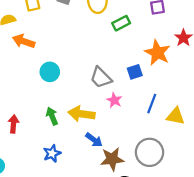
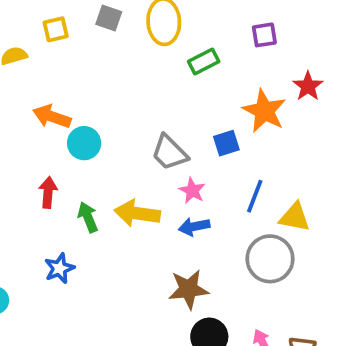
orange arrow: (24, 41) -> (52, 117), moved
red arrow: (13, 124) -> (48, 192), moved
blue arrow: (94, 140) -> (194, 227), moved, turned 132
gray circle: (149, 152) -> (270, 259), moved
blue star: (52, 153) -> (59, 268), moved

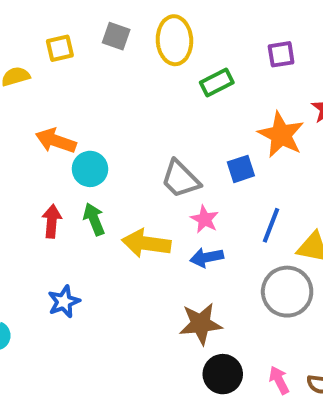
green arrow: (88, 217) -> (94, 219), moved

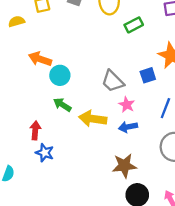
green arrow: (94, 219) -> (62, 105), turned -36
red arrow: (52, 221) -> (35, 130), moved
blue star: (64, 302) -> (45, 153), turned -30

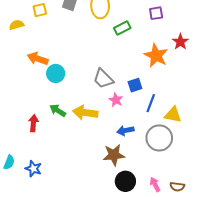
blue square: (148, 75) -> (135, 85), moved
green arrow: (62, 105) -> (58, 110), moved
blue arrow: (128, 127) -> (125, 131), moved
blue star: (45, 153) -> (33, 169), moved

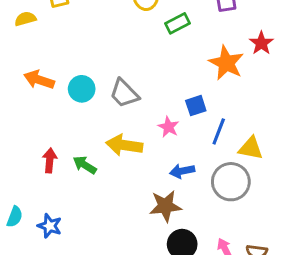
orange arrow: (38, 59) -> (39, 80), moved
gray trapezoid: (103, 79) -> (124, 93), moved
green arrow: (58, 110) -> (85, 165), moved

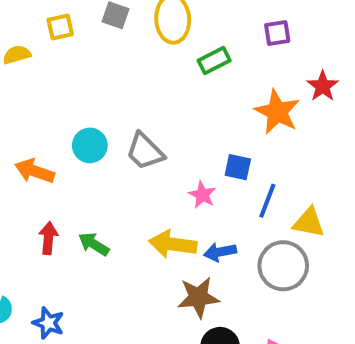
orange arrow: (39, 80) -> (35, 171), moved
blue square: (196, 106) -> (238, 167), turned 30
yellow arrow: (124, 145) -> (173, 244), moved

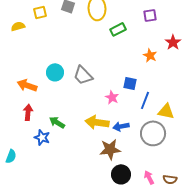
orange star: (277, 112) -> (150, 55), size x0.6
red arrow: (48, 238) -> (28, 112), moved
blue star: (48, 323) -> (42, 137), moved

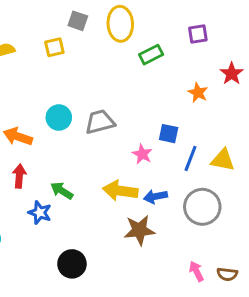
yellow square: (40, 12) -> (54, 47), moved
gray trapezoid: (83, 75) -> (100, 122), turned 120
yellow triangle: (166, 111) -> (223, 160), moved
black circle: (121, 174) -> (72, 264), moved

